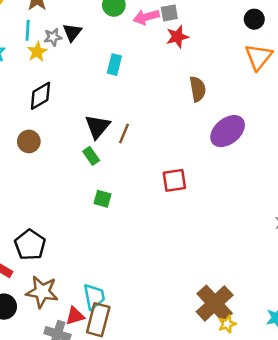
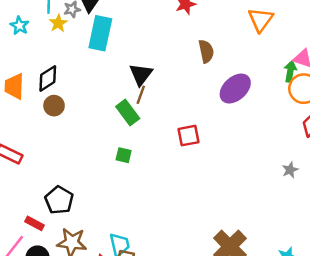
cyan rectangle: (114, 65) -> (100, 33), moved, size x1.8
black diamond: (40, 96) -> (48, 78), moved
black triangle: (97, 126) -> (141, 74), moved
green rectangle: (91, 156) -> (128, 112), moved, size x1.5

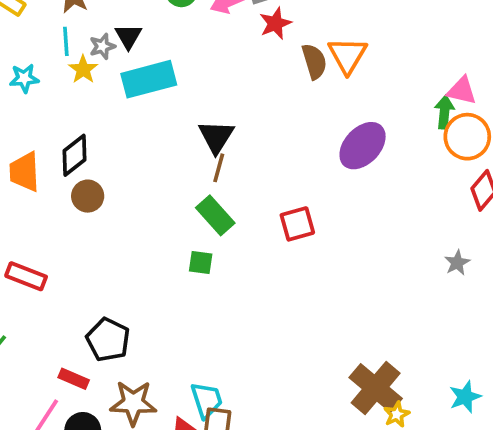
orange triangle: (261, 20) -> (348, 55), moved
cyan star: (19, 26) -> (24, 78), turned -30
cyan rectangle: (100, 33) -> (149, 79), turned 68
brown semicircle: (206, 51) -> (314, 61), moved
green rectangle: (128, 112) -> (215, 215), moved

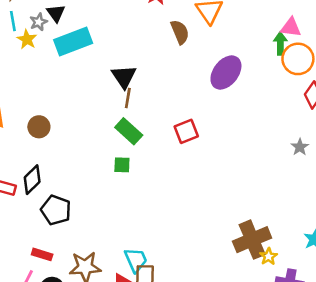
brown semicircle: (314, 61) -> (180, 32), moved
black diamond: (75, 155) -> (32, 180), moved
black pentagon: (108, 340) -> (56, 210), moved
brown cross: (376, 388) -> (252, 240), turned 33

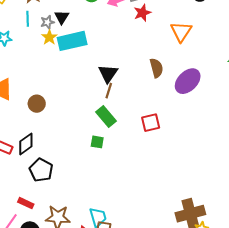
brown semicircle: (180, 32) -> (156, 68), moved
yellow star: (27, 39) -> (49, 37), moved

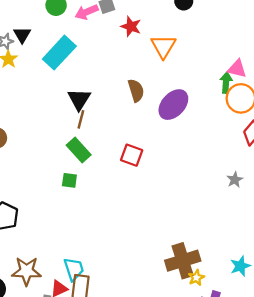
red star: (142, 13) -> (131, 26), moved, turned -30
cyan rectangle: (72, 41) -> (59, 53), moved, turned -32
red square: (151, 123) -> (132, 155), turned 36

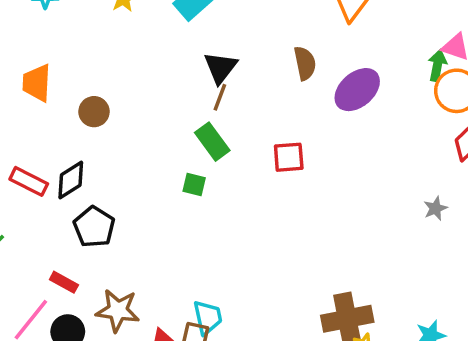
red square: (132, 155) -> (289, 157), turned -30
cyan trapezoid: (74, 269) -> (208, 317), moved

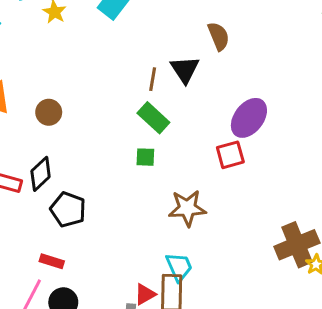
black triangle: (220, 68) -> (185, 70), moved
purple ellipse: (357, 90) -> (249, 118), moved
red square: (289, 157) -> (230, 155), moved
brown star: (118, 310) -> (187, 208), moved

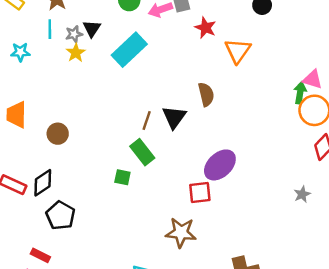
green square: (145, 157) -> (122, 177), moved
brown star: (187, 208) -> (181, 233), moved

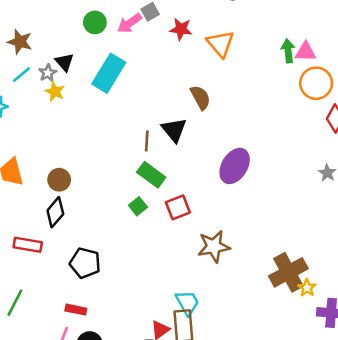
cyan line: (50, 29) -> (21, 75), turned 66
green arrow: (300, 93) -> (288, 51), moved
green square: (122, 177) -> (138, 206), turned -35
black diamond: (43, 183) -> (55, 212), moved
red square: (200, 193) -> (178, 207), moved

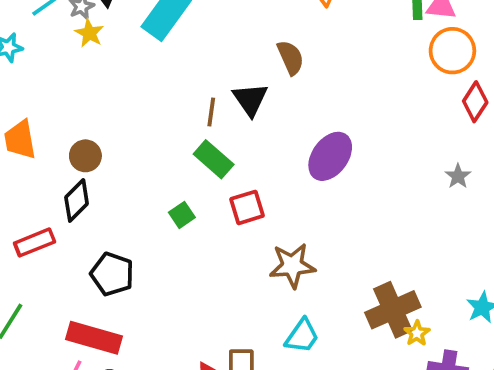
green square: (138, 206) -> (182, 215), moved
red rectangle: (28, 245) -> (35, 242), turned -36
cyan trapezoid: (187, 303) -> (302, 336), moved, turned 60
red rectangle: (76, 310) -> (94, 338), size x1.8

